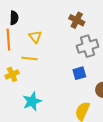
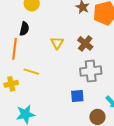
yellow triangle: (35, 37) -> (57, 43), moved

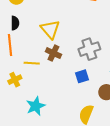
yellow triangle: (57, 43) -> (50, 29), size x1.5
brown cross: (85, 43) -> (53, 53), moved

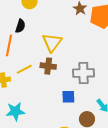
brown cross: (53, 53) -> (48, 66), turned -35
yellow line: (32, 63) -> (24, 69), turned -49

